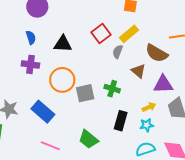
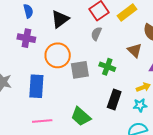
black triangle: (63, 44) -> (60, 19), turned -42
gray semicircle: (118, 52) -> (96, 34), moved
blue rectangle: (43, 112) -> (36, 86), turned 50
pink line: (50, 146) -> (42, 121), turned -30

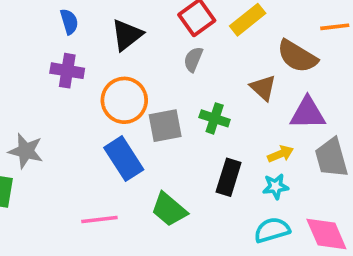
blue rectangle: (36, 86) -> (124, 159), moved, turned -35

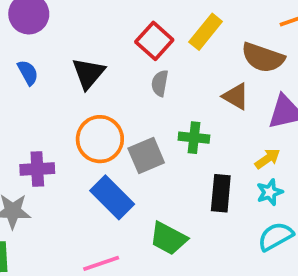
purple cross: (67, 71) -> (37, 169), moved

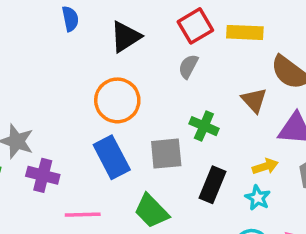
yellow rectangle: (206, 32) -> (245, 32), turned 36
gray square: (146, 155) -> (166, 154), moved
purple cross: (37, 169) -> (43, 175), moved
cyan star: (270, 192) -> (258, 198), turned 30

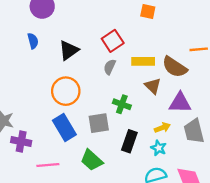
yellow rectangle: (245, 32) -> (143, 61), moved

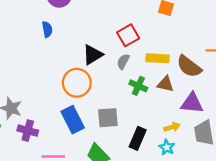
black triangle: (69, 50) -> (93, 55), moved
brown triangle: (153, 86) -> (165, 84), turned -36
green cross: (122, 104) -> (138, 86), moved

